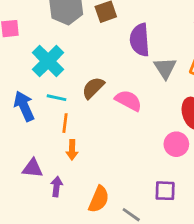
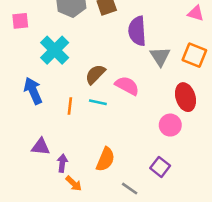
cyan line: (56, 98) -> (98, 102), moved
orange arrow: (72, 150) -> (74, 184), moved, turned -48
purple square: (165, 191) -> (160, 167), turned 36
orange semicircle: (99, 199) -> (105, 159), moved

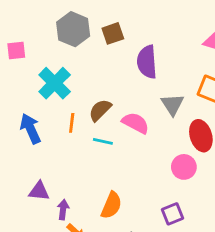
gray triangle: (160, 56) -> (172, 104), moved
orange line: (70, 106) -> (72, 123), moved
purple square: (160, 167) -> (172, 214), turned 30

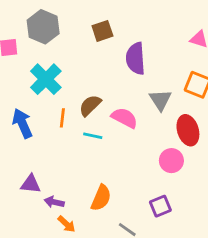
gray hexagon: (73, 29) -> (43, 27), moved
purple arrow: (63, 210) -> (54, 202), turned -84

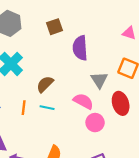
orange line: (62, 118) -> (24, 108), moved
pink semicircle: (124, 118) -> (83, 101), moved
pink circle: (171, 161) -> (95, 123), moved

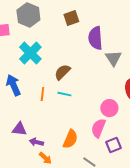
gray triangle: (99, 80) -> (113, 58), moved
pink semicircle: (83, 101) -> (98, 128), moved, turned -96

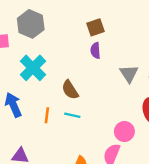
brown square: (71, 18) -> (95, 27), moved
purple semicircle: (95, 38) -> (95, 51), moved, size x0.6
brown semicircle: (62, 72) -> (70, 90), turned -78

